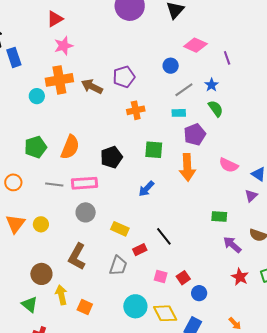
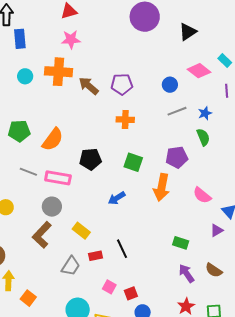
cyan circle: (37, 96) -> (25, 76), moved
cyan rectangle: (179, 113) -> (225, 61), moved, turned 32
brown L-shape: (77, 257) -> (42, 235), moved

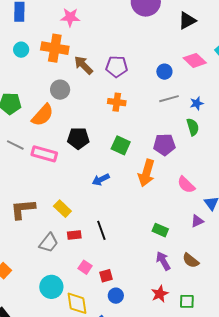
gray circle: (52, 207) -> (60, 90), moved
brown L-shape: (42, 235) -> (23, 209), turned 36

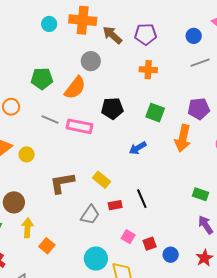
blue circle: (116, 296) -> (171, 255), moved

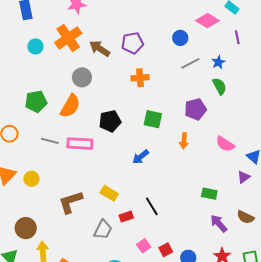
orange cross: (83, 20) -> (68, 38), turned -32
orange arrow: (183, 138) -> (184, 141), size x0.6
pink square: (128, 237) -> (144, 246), turned 32

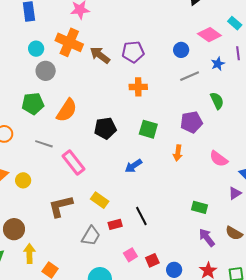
orange cross: (68, 38) -> (69, 42), turned -36
blue star: (218, 62) -> (218, 64), moved
gray circle: (82, 77) -> (46, 71), moved
pink rectangle: (80, 144) -> (74, 163), moved, turned 45

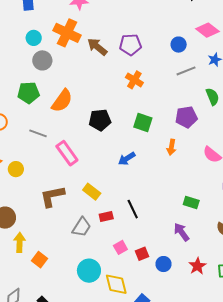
orange cross: (138, 87) -> (134, 80), turned 30
purple arrow: (207, 238) -> (181, 232), moved

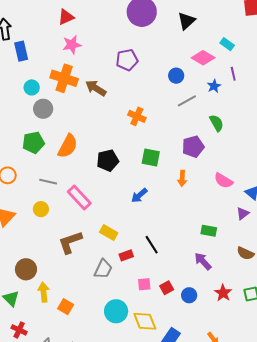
purple pentagon: (130, 45) -> (127, 60), moved
yellow circle: (16, 169) -> (41, 209), moved
pink square: (120, 247) -> (144, 284), turned 32

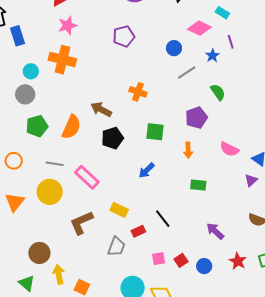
brown arrow: (96, 88) -> (101, 109), moved
gray circle: (43, 109) -> (25, 94), moved
yellow circle: (41, 209) -> (50, 192), size x1.6
green rectangle: (209, 231) -> (198, 185), moved

